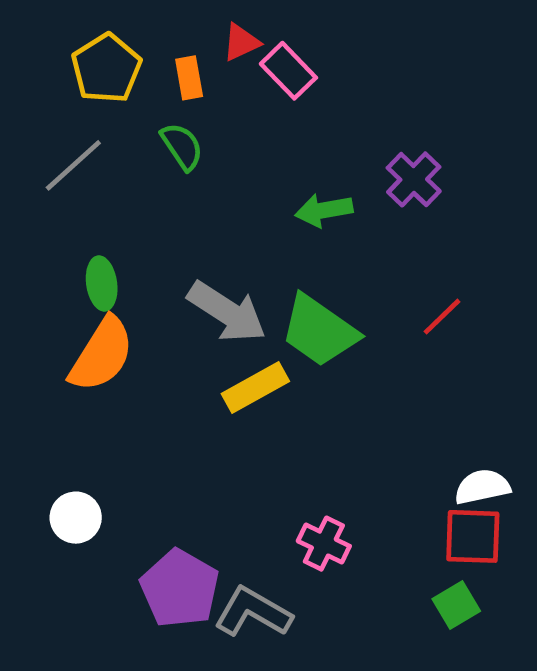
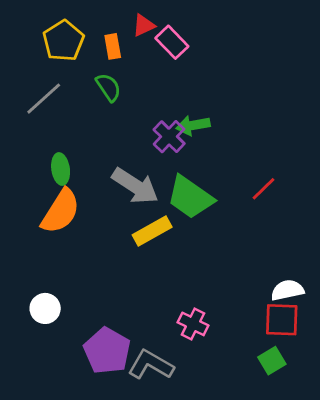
purple cross: (414, 179) -> (169, 137), moved

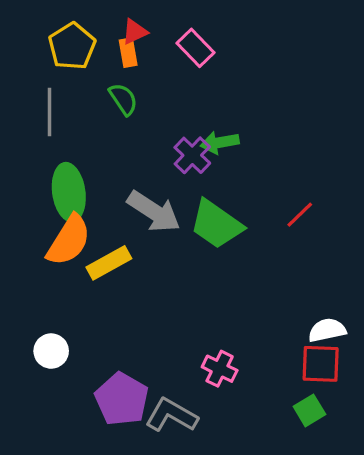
red triangle: (144, 25) -> (135, 32), moved
gray line: (44, 99) -> (50, 112), turned -48
green ellipse: (61, 169) -> (69, 192), size x1.6
yellow rectangle: (152, 231) -> (109, 263), moved

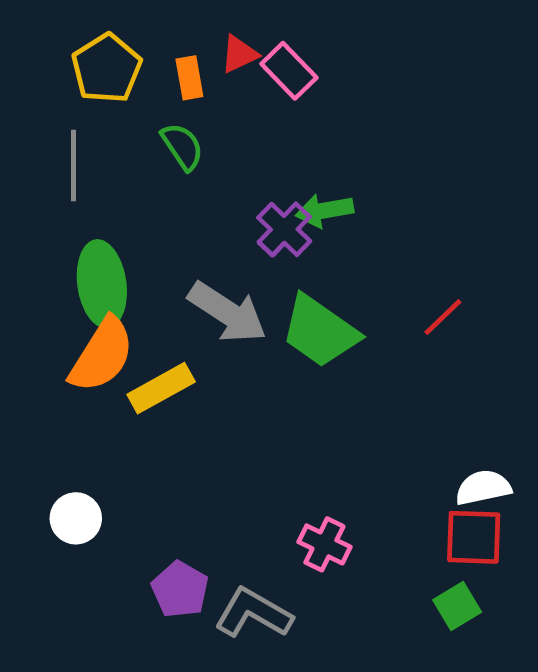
red triangle: (135, 32) -> (239, 54), moved
purple pentagon: (122, 399) -> (180, 589), size x0.7

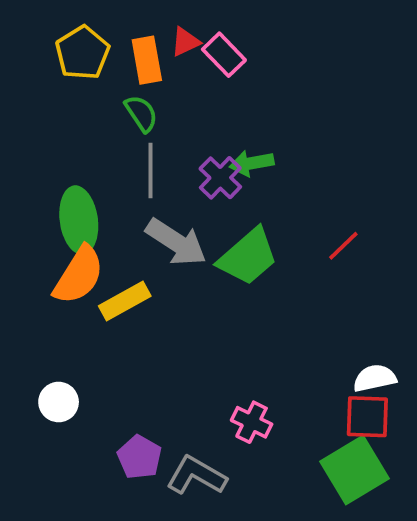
orange rectangle: (189, 78) -> (147, 60), size x1.4
gray line: (73, 165) -> (150, 170), moved
green trapezoid: (320, 331) -> (248, 257), turned -76
green square: (457, 606) -> (354, 470), size x1.8

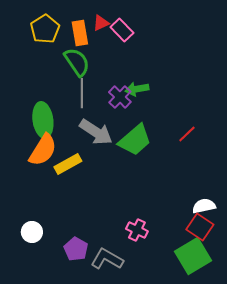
green semicircle: (141, 113) -> (77, 62), size x1.4
white circle: (59, 402) -> (32, 232), moved
red square: (367, 417) -> (200, 227), turned 32

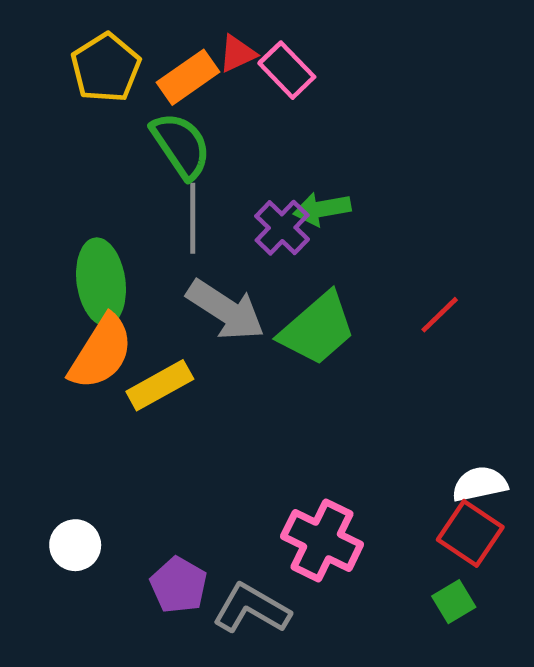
orange rectangle: (80, 33) -> (188, 77), turned 65
pink cross: (137, 230) -> (322, 540), size x1.5
green square: (193, 256) -> (454, 602), size x0.5

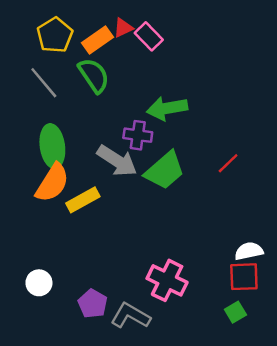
green arrow: (322, 209) -> (167, 108), size x1.4
gray line: (193, 218) -> (44, 83), moved, turned -40
purple cross: (282, 228) -> (138, 135), moved, turned -36
red square: (470, 533) -> (244, 277), turned -36

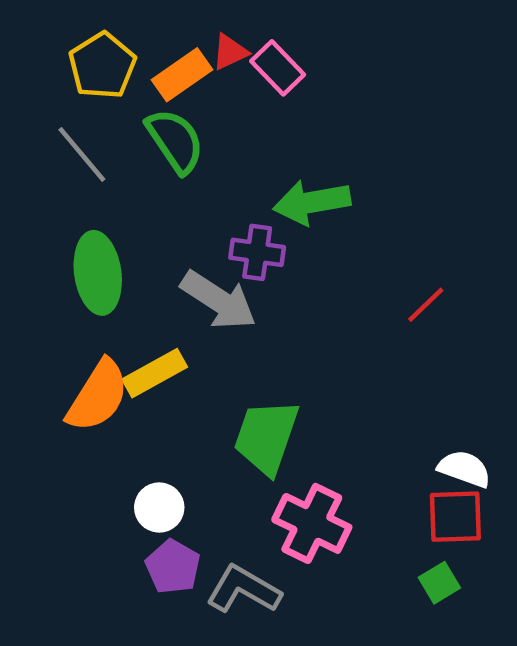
green trapezoid: (165, 171) -> (266, 437), moved, turned 150
orange semicircle: (52, 183) -> (98, 396), moved
white semicircle: (249, 251) -> (464, 469), turned 32
white circle: (39, 283) -> (159, 507), moved

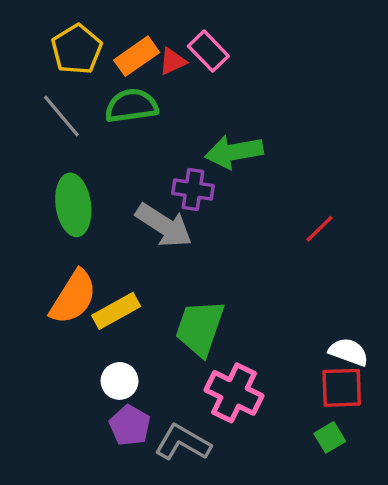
red triangle: (230, 52) -> (172, 61), moved
green semicircle: (175, 141) -> (131, 106), turned -64
yellow rectangle: (155, 373) -> (116, 311), moved

